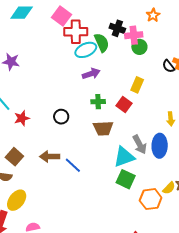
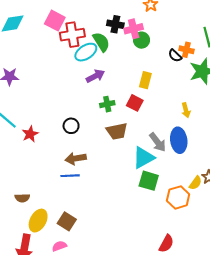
brown square: (14, 157) -> (67, 221), moved
brown arrow: (50, 157) -> (76, 158), moved
blue line: (73, 165) -> (70, 176), moved, turned -36

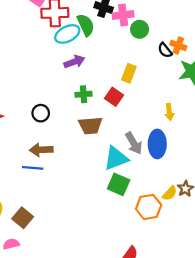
green circle: (142, 40) -> (140, 29), moved

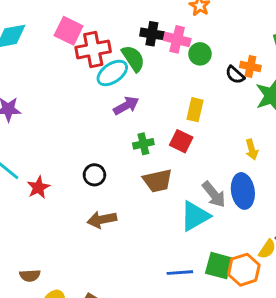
pink cross: (123, 15) -> (177, 39), turned 30
blue line: (33, 168) -> (180, 273), moved
green square: (119, 184) -> (219, 266), moved

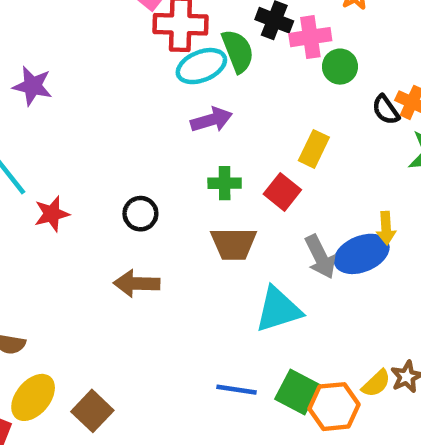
pink cross: (177, 39) -> (310, 37), turned -35
blue ellipse: (243, 191) -> (362, 254), moved, turned 64
gray arrow: (214, 194) -> (320, 257), moved

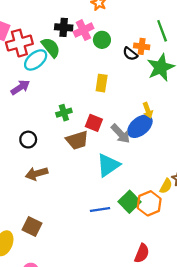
purple arrow: (211, 120) -> (20, 87), moved
red square: (282, 192) -> (94, 123), moved
green square: (298, 392) -> (130, 202), turned 35
brown square: (92, 411) -> (32, 227), moved

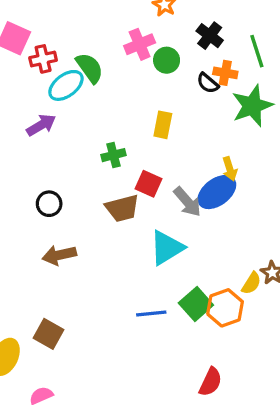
black cross: (64, 27) -> (210, 36), moved, turned 30
red cross: (19, 43) -> (43, 59), size x0.7
green cross: (64, 113) -> (113, 155), moved

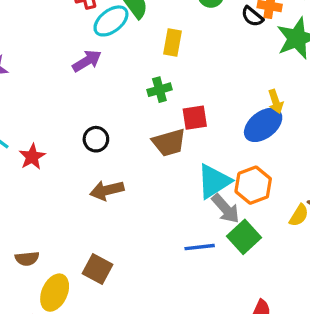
yellow rectangle: (163, 125) -> (173, 43), moved
red square: (148, 184) -> (195, 118), turned -32
gray arrow: (187, 202) -> (226, 209), moved
orange hexagon: (225, 308) -> (253, 185), moved

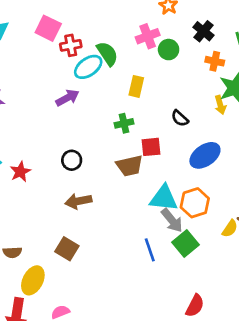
black semicircle: (252, 16) -> (180, 118), moved
yellow arrow: (276, 102) -> (220, 105), moved
cyan triangle: (214, 181) -> (164, 198), turned 36
blue line: (200, 247) -> (150, 250), turned 75
brown square: (97, 269) -> (67, 249), moved

